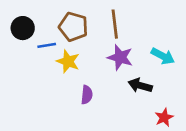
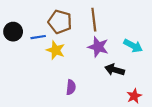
black circle: (23, 28) -> (13, 32), moved
purple semicircle: (87, 95) -> (71, 87), moved

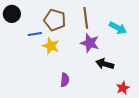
black circle: (13, 32) -> (12, 14), moved
cyan arrow: (133, 46) -> (118, 28), moved

